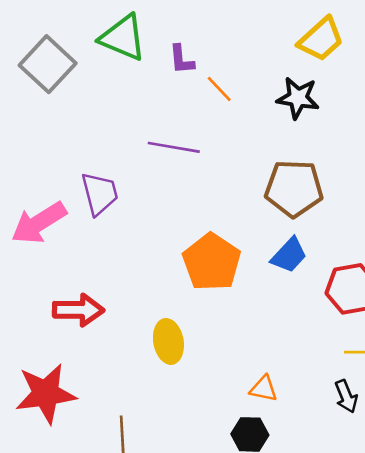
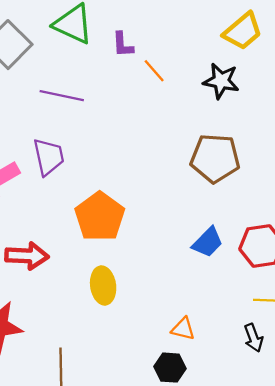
purple line: (174, 147) -> (62, 96), moved
blue trapezoid: (289, 255) -> (208, 242), moved
orange pentagon: (212, 262) -> (100, 217), moved

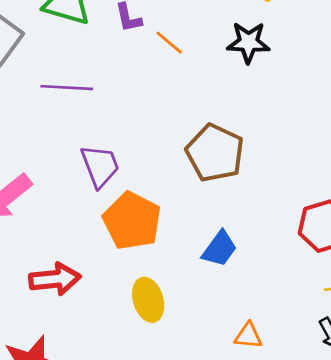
purple trapezoid: (49, 157) -> (100, 166), moved
brown pentagon: (215, 158) -> (215, 153), moved, turned 30
blue trapezoid: (208, 242) -> (220, 249), moved

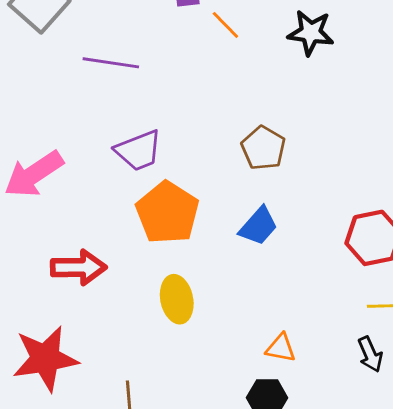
brown pentagon: (215, 153) -> (263, 148), size x0.7
purple trapezoid: (100, 166) -> (139, 151), turned 84
blue trapezoid: (220, 249) -> (258, 226), moved

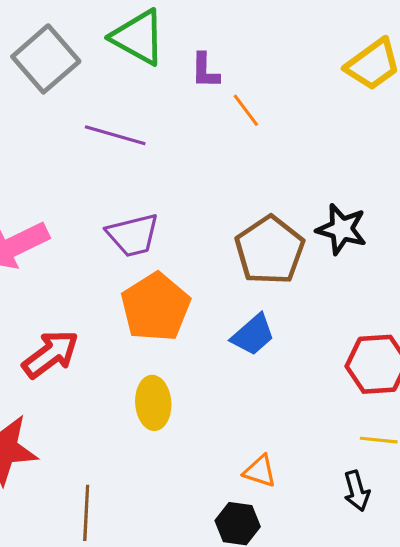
black star: (311, 33) -> (342, 229), moved
brown pentagon: (263, 148) -> (270, 250), size x1.4
red arrow: (79, 267) -> (51, 354), turned -44

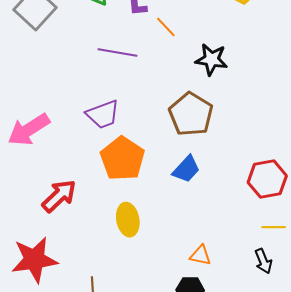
purple line: (115, 135) -> (118, 52), moved
black star: (342, 229) -> (211, 59), moved

